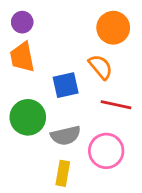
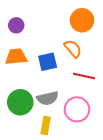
purple circle: (22, 22) -> (16, 25), moved
orange trapezoid: (22, 57) -> (16, 57), moved, turned 95
green circle: (28, 117) -> (20, 102), moved

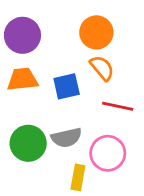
orange circle: (82, 20) -> (96, 32), moved
purple circle: (16, 25) -> (22, 35), size x1.6
yellow rectangle: (46, 126) -> (78, 177), moved

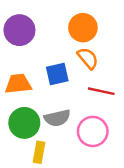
orange trapezoid: (22, 79) -> (18, 84), moved
yellow rectangle: (78, 177) -> (39, 152), moved

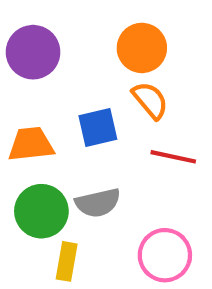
pink circle: (93, 131) -> (165, 255), moved

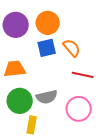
orange circle: (142, 48) -> (48, 23), moved
blue square: (98, 127) -> (47, 48), moved
pink circle: (165, 255) -> (79, 109), moved

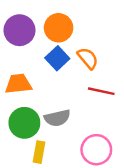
blue square: (47, 48) -> (57, 58), turned -30
pink circle: (79, 109) -> (96, 150), moved

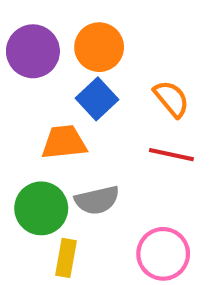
orange semicircle: (88, 58) -> (171, 99), moved
orange trapezoid: (18, 84) -> (64, 142), moved

